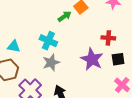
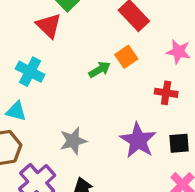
red cross: (108, 38) -> (166, 93), moved
cyan cross: (48, 41) -> (30, 72), moved

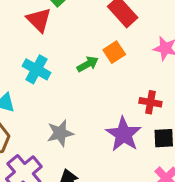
cyan cross: (30, 72) -> (37, 69), moved
red cross: (166, 93) -> (150, 102), moved

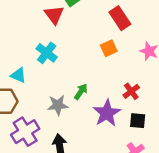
green arrow: (88, 64) -> (81, 92), moved, turned -35
red cross: (150, 102) -> (131, 91), turned 35

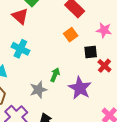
red cross: (131, 91) -> (104, 66), moved
black square: (138, 121) -> (91, 52), moved

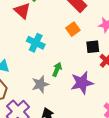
cyan cross: (20, 49) -> (36, 43), moved
purple star: (80, 88) -> (82, 83), turned 30

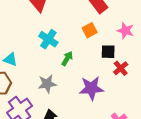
green arrow: (57, 69) -> (67, 58), moved

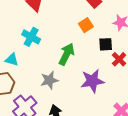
cyan cross: (48, 39) -> (31, 37), moved
green arrow: (67, 58) -> (67, 54), size x1.5

